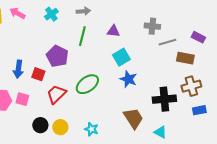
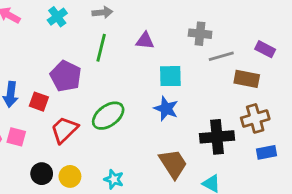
cyan square: (121, 57) -> (170, 76), moved, turned 30

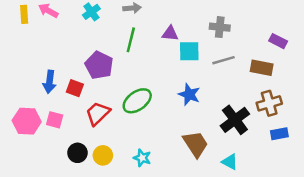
gray line: (221, 56) -> (224, 60), moved
cyan square: (170, 76) -> (189, 51), moved
black cross: (217, 137) -> (235, 120), turned -32

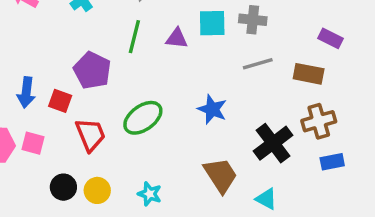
purple triangle: (170, 33) -> (177, 38), moved
cyan square: (189, 51) -> (212, 23), moved
red trapezoid: (98, 113) -> (90, 135), turned 112

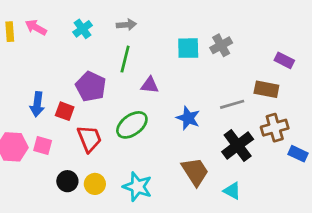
gray cross: (253, 20) -> (221, 45), turned -35
purple triangle: (177, 38) -> (150, 85), moved
gray line: (258, 64) -> (232, 104), moved
blue rectangle: (332, 162) -> (298, 154), moved, turned 36
cyan star: (150, 194) -> (137, 187), size x1.5

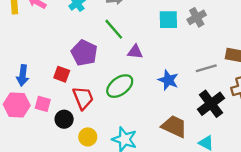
green line: (125, 59) -> (114, 29), turned -55
blue arrow: (37, 104) -> (23, 75), moved
brown trapezoid: (195, 172) -> (174, 126), turned -32
black circle: (67, 181) -> (64, 119), moved

